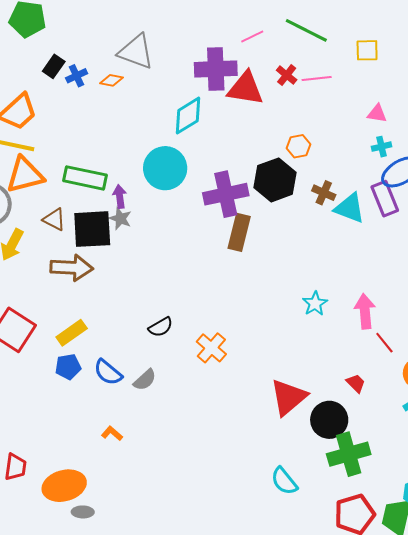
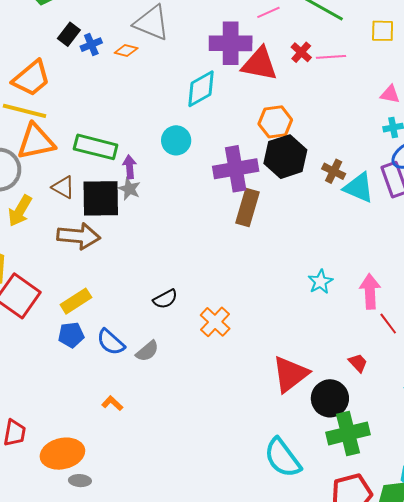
orange hexagon: (299, 146) -> (275, 122), moved, size x1.4
cyan circle: (165, 168) -> (176, 140), size x0.7
cyan semicircle: (284, 481) -> (283, 458), size x1.4

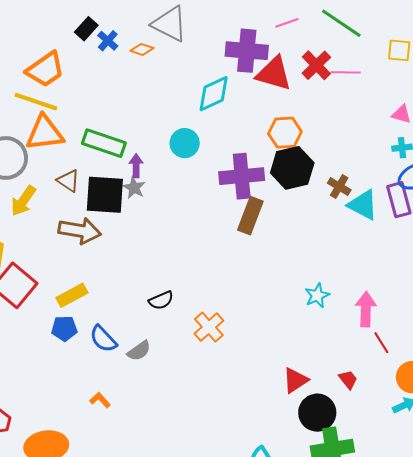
blue cross: (91, 45) -> (108, 41), turned -30
red cross: (301, 52) -> (316, 65), size x1.4
red triangle: (290, 374) -> (295, 380), moved, size x0.7

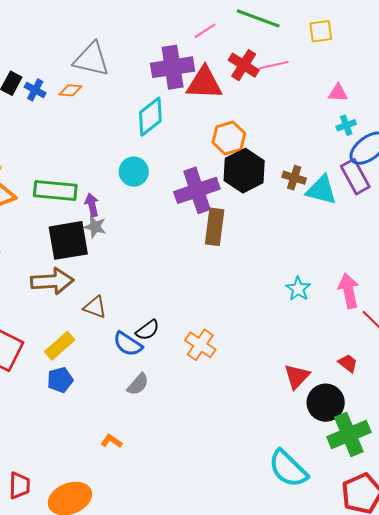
brown triangle: (68, 181) -> (95, 307), moved
blue semicircle: (103, 339) -> (128, 344), moved

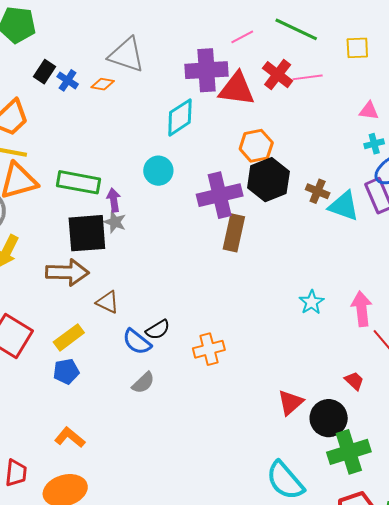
orange cross: (200, 345) -> (209, 349), turned 36
red triangle: (297, 376) -> (290, 402), moved
orange L-shape: (111, 441) -> (70, 437), moved, size x1.4

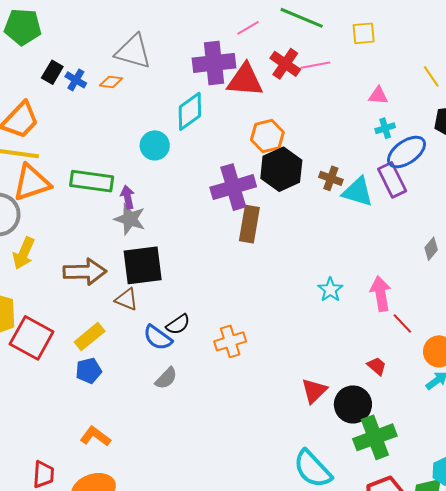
cyan circle: (158, 171) -> (155, 145), moved
gray star: (115, 222) -> (130, 219), size x1.4
black square: (87, 233) -> (143, 265), moved

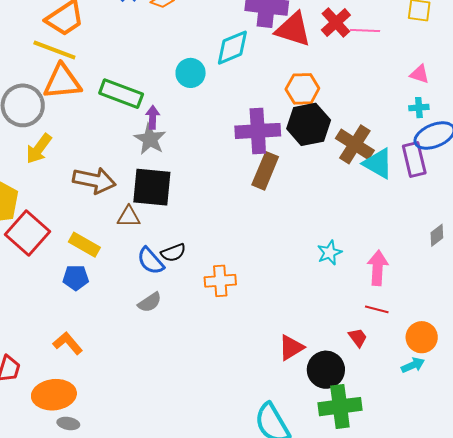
brown cross: (331, 178) -> (355, 144), size x1.6
brown triangle: (127, 299) -> (129, 217), turned -35
red line: (402, 324) -> (377, 309), moved, turned -45
yellow rectangle: (90, 337) -> (84, 245), turned 56

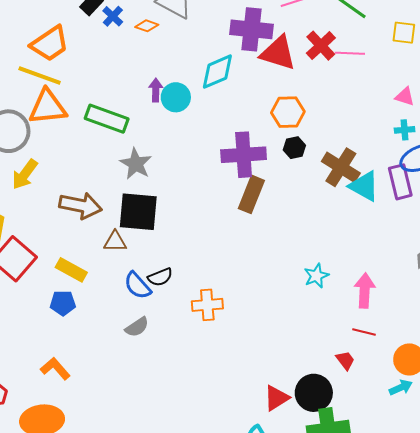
purple arrow: (153, 117) -> (156, 90), moved
black hexagon: (309, 124) -> (294, 148), size x0.5
red triangle: (291, 348) -> (277, 398), moved

